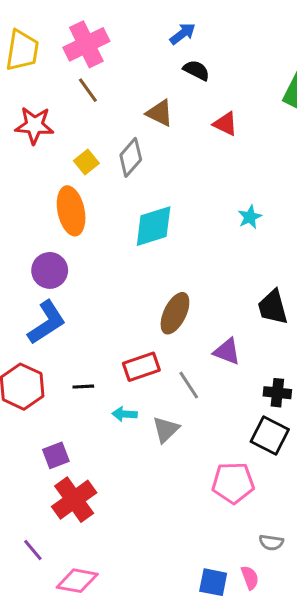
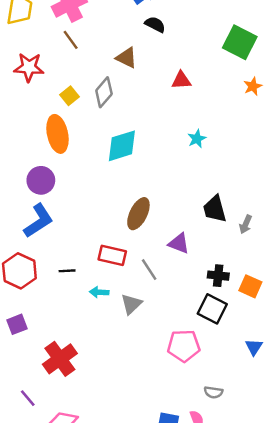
red triangle: (225, 124) -> (181, 80), moved, turned -30
red rectangle: (141, 367) -> (112, 255), turned 32
purple square: (56, 455) -> (17, 324), moved

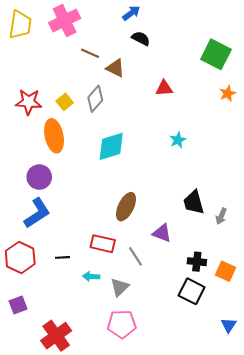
brown line: (71, 40) -> (90, 53), moved, turned -30
red star: (29, 67) -> (29, 102), moved
pink pentagon: (184, 346) -> (122, 324), moved

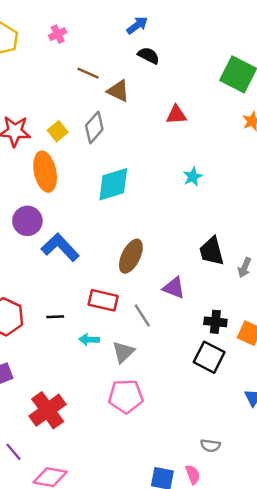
pink cross: (65, 20) -> (58, 34), size x0.5
blue L-shape: (37, 213) -> (60, 247), moved, turned -100

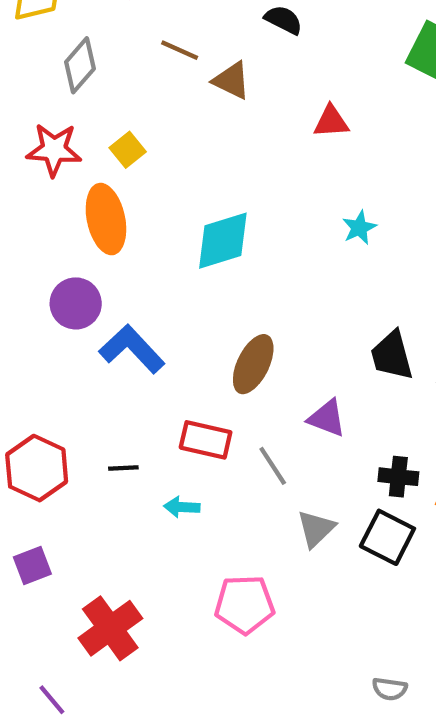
gray diamond: (94, 127) -> (80, 65), moved
gray triangle: (123, 352) -> (316, 529), moved

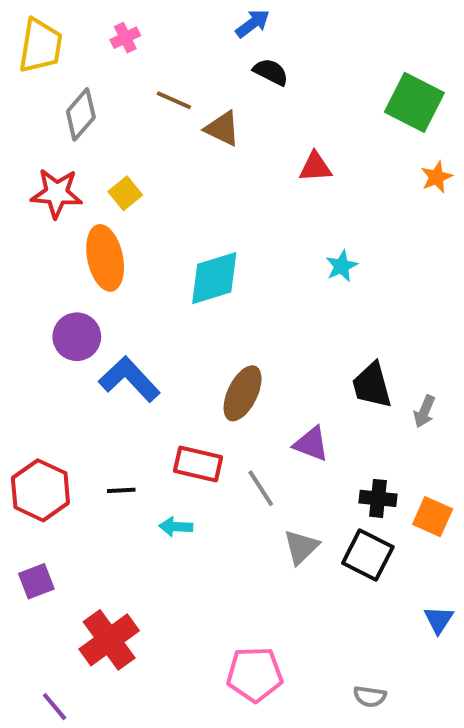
pink pentagon: (245, 604) -> (255, 674), moved

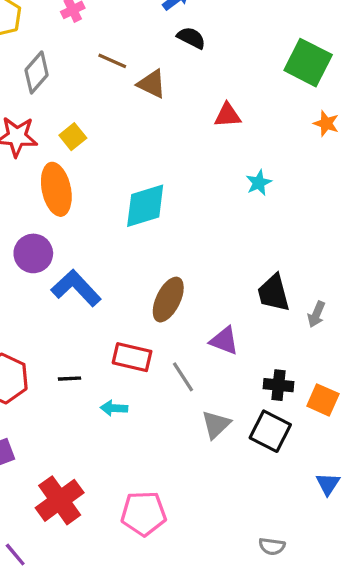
orange star: (437, 177) -> (326, 123), turned -30
cyan star: (342, 266) -> (259, 183), moved
pink pentagon: (255, 674) -> (144, 513), moved

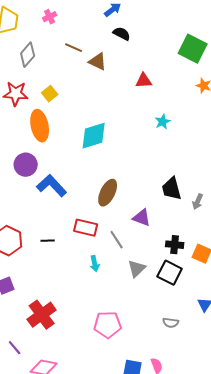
cyan arrow: (114, 408) -> (95, 264), moved, turned -105
pink pentagon: (144, 513) -> (108, 325), moved
gray semicircle: (272, 546) -> (171, 323), moved

